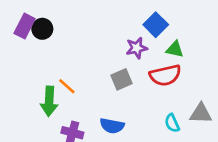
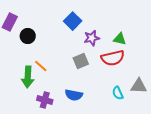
blue square: (156, 25) -> (73, 21), moved
black circle: (42, 29) -> (28, 36), moved

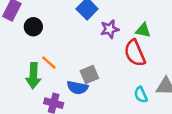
red semicircle: (113, 58) -> (135, 53), turned 80
gray square: (81, 61) -> (89, 74), moved
blue semicircle: (74, 95) -> (77, 88), moved

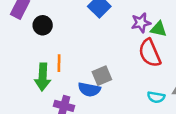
purple star: (110, 29) -> (141, 23), moved
orange line: (49, 63) -> (59, 63), turned 49
cyan semicircle: (141, 95) -> (156, 97), turned -56

